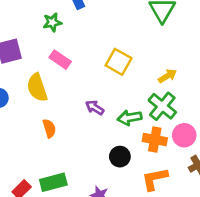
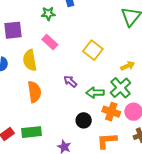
orange semicircle: (49, 128) -> (34, 92), size x1.5

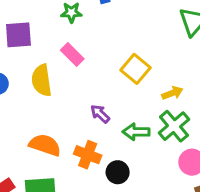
yellow arrow: (128, 66) -> (172, 93), moved
orange semicircle: (34, 92) -> (45, 145), moved, turned -65
orange cross: (111, 112) -> (88, 155), moved

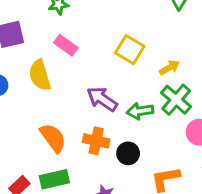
purple arrow: (100, 114) -> (102, 99), size x1.5
orange semicircle: (45, 145) -> (53, 138), turned 44

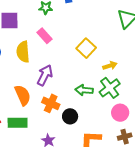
purple arrow: (102, 99) -> (45, 75), moved, turned 70

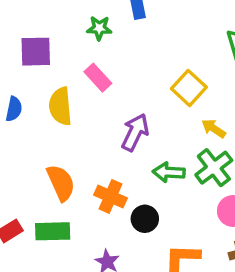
yellow square: (86, 48) -> (189, 88), moved
yellow arrow: (110, 66) -> (214, 129), turned -128
purple arrow: (45, 75) -> (135, 132), moved

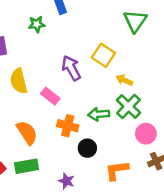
pink rectangle: (98, 78) -> (50, 96), moved
purple arrow: (135, 132) -> (71, 68), moved, turned -45
orange cross: (111, 196) -> (68, 126), moved

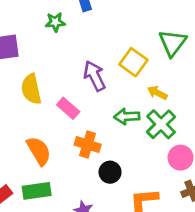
green triangle: (135, 21) -> (172, 43), moved
green arrow: (99, 114) -> (127, 117), moved

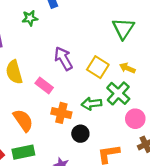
yellow square: (133, 62) -> (98, 67), moved
yellow arrow: (157, 93) -> (127, 68), moved
green arrow: (127, 117) -> (92, 104), moved

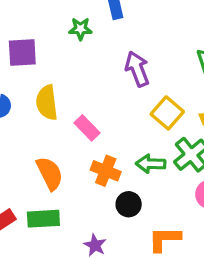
purple arrow: (63, 58) -> (137, 69), moved

